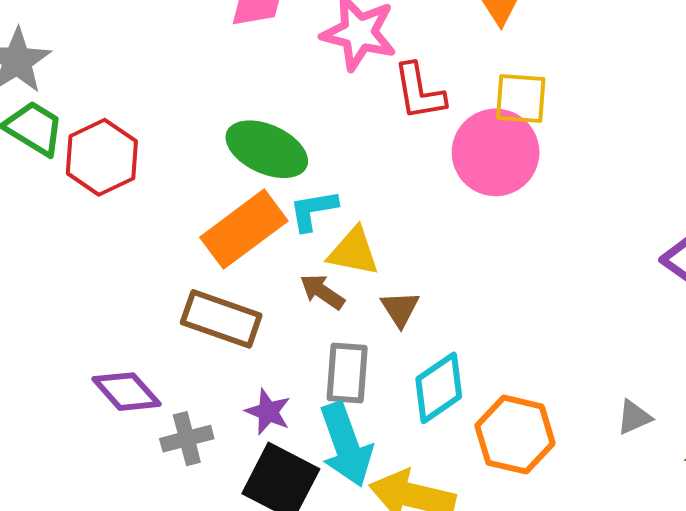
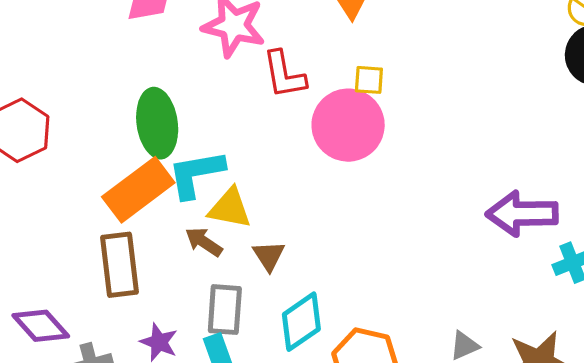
yellow square: (521, 98) -> (369, 80), size x0.7
green ellipse: (267, 149) -> (157, 123), turned 58
cyan L-shape: (313, 210) -> (196, 174), size x1.4
brown rectangle: (221, 319) -> (120, 265), turned 64

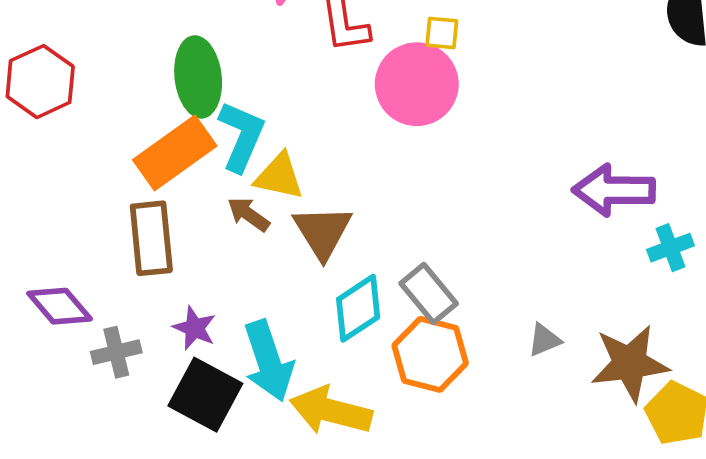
cyan L-shape: (196, 174) -> (241, 136), turned 122
brown triangle: (269, 256) -> (323, 232), size x1.6
gray rectangle: (225, 310) -> (429, 293), moved, turned -45

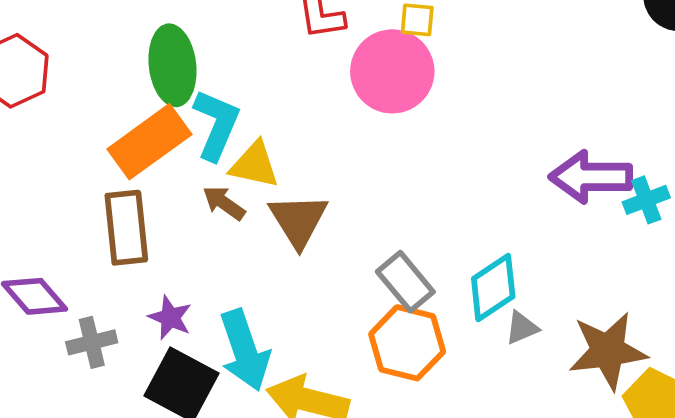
cyan cross: (670, 248) -> (646, 200), moved
cyan diamond: (358, 308) -> (493, 288), moved

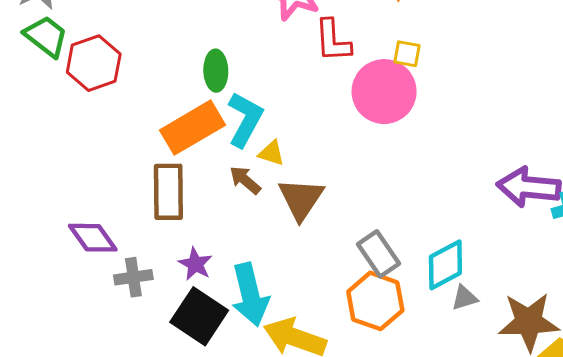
green ellipse: (172, 65) -> (216, 71), size x0.7
yellow triangle: (255, 165) -> (271, 153), size x0.7

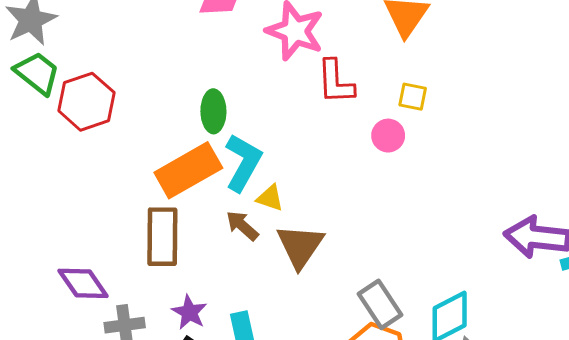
pink circle: (384, 92) -> (388, 136), size x0.5

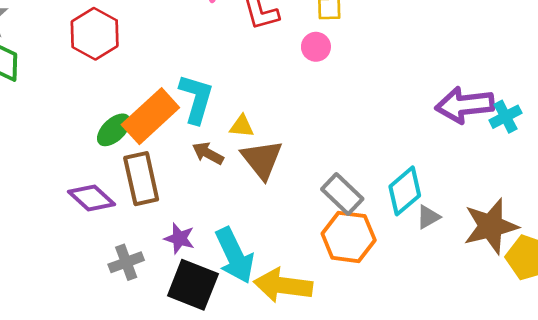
red hexagon: (86, 102) -> (95, 34), moved
green ellipse: (213, 111) -> (114, 130), moved, turned 60
yellow triangle: (270, 198) -> (242, 126), moved
purple diamond: (83, 283) -> (92, 198), moved

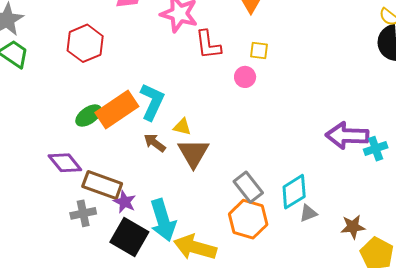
brown rectangle: (141, 179) -> (102, 185), moved, turned -66
brown star: (491, 226) -> (353, 227), size x0.6

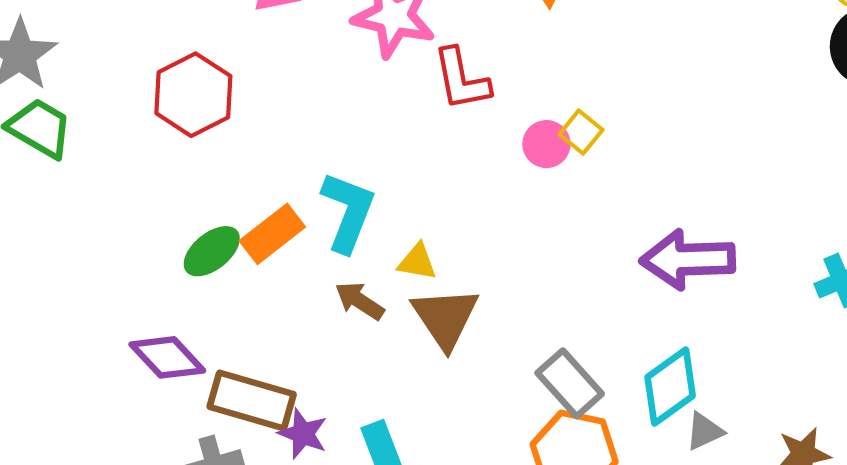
yellow square: (259, 50) -> (581, 132), moved, turned 36
orange rectangle: (117, 109) -> (272, 234), size x0.7
purple arrow: (347, 136) -> (688, 259), moved

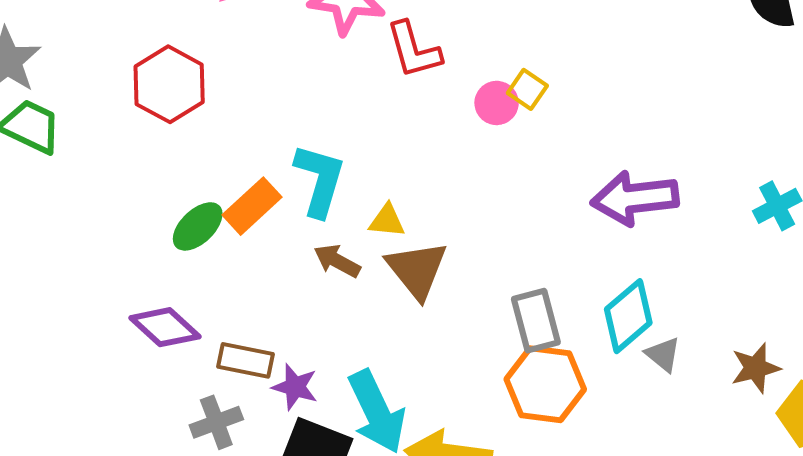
gray rectangle: (570, 383) -> (536, 321), turned 32
brown rectangle: (252, 400) -> (246, 360), size x0.7
gray triangle: (704, 431) -> (663, 354), turned -51

